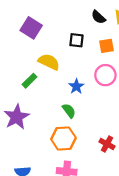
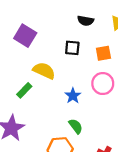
black semicircle: (98, 17) -> (86, 21), moved, turned -32
green semicircle: (69, 111) -> (76, 126), moved

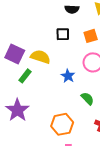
purple square: (25, 36) -> (15, 54), moved
green semicircle: (76, 126) -> (87, 99), moved

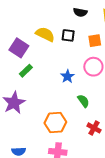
yellow semicircle: (40, 57) -> (45, 34), moved

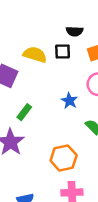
black semicircle: (80, 12) -> (75, 31), moved
green rectangle: (26, 71) -> (24, 112), moved

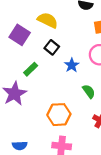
black square: (63, 52) -> (52, 47), moved, turned 32

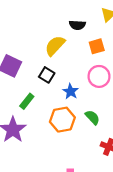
yellow semicircle: (48, 20) -> (55, 46), moved, turned -66
orange hexagon: (59, 115) -> (62, 120), moved

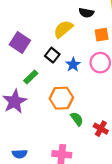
blue star: (71, 91) -> (73, 65), moved
green semicircle: (92, 117) -> (77, 119), moved

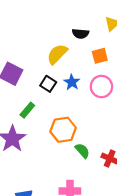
blue star: (73, 65) -> (72, 82), moved

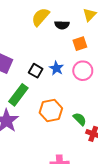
yellow semicircle: (57, 54) -> (40, 17), moved
green rectangle: (27, 110) -> (18, 95), size x1.5
green semicircle: (82, 151) -> (80, 119), moved

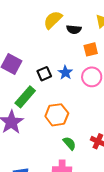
black square: (36, 71) -> (44, 74), turned 32
green semicircle: (80, 119) -> (69, 143), moved

